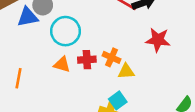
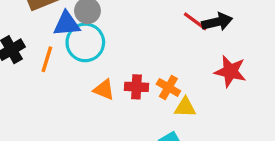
cyan circle: (65, 31) -> (85, 42), moved
orange line: (18, 78) -> (47, 59), moved

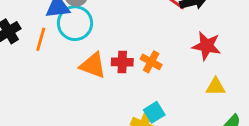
orange triangle: (104, 90) -> (93, 65), size x1.4
yellow triangle: (185, 107) -> (216, 87), moved

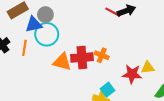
red star: (207, 46) -> (132, 74), moved
red cross: (122, 62) -> (82, 58), size x1.5

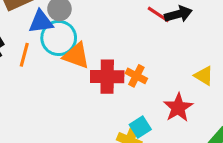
orange triangle: (62, 62) -> (76, 56), moved
yellow triangle: (148, 68) -> (204, 76), moved, turned 32
red star: (132, 74) -> (178, 108), turned 30

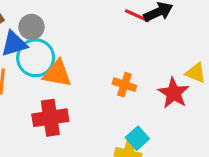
red cross: (107, 77) -> (50, 118), moved
red star: (178, 108) -> (174, 93), moved

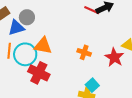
cyan circle: (36, 58) -> (25, 54), moved
red cross: (50, 118) -> (39, 73), turned 35

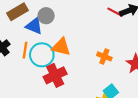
blue triangle: (16, 28) -> (34, 26), turned 36
red cross: (39, 73) -> (55, 75), turned 35

